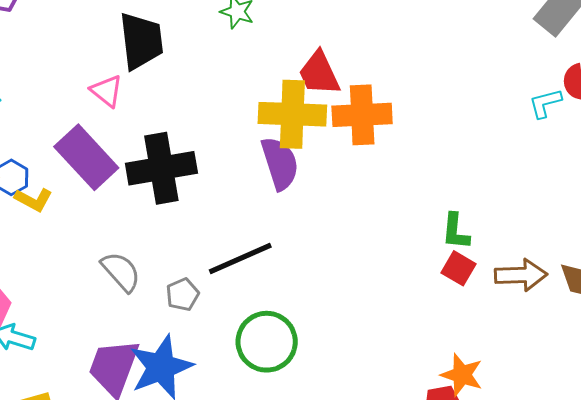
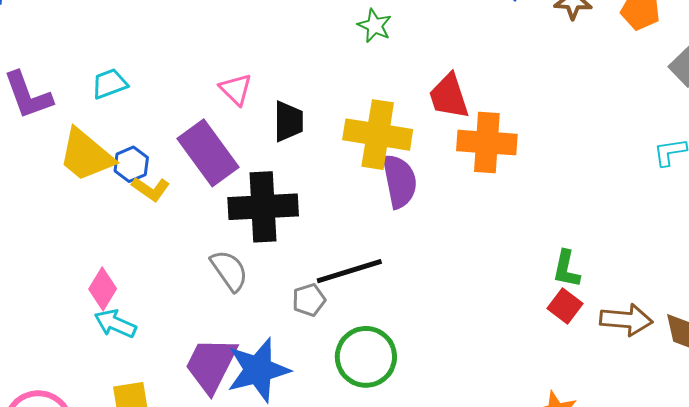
black trapezoid: (141, 41) -> (288, 121), moved, size x0.7
yellow cross: (292, 114) -> (378, 135), moved
black cross: (161, 168) -> (263, 207), moved
gray pentagon: (183, 295) -> (309, 300), moved

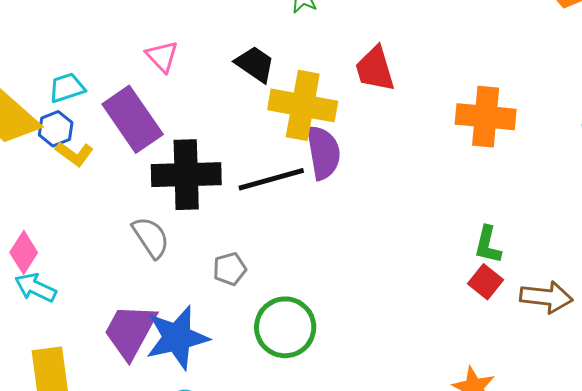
cyan trapezoid: (110, 84) -> (67, 88), moved
black trapezoid: (288, 121) -> (255, 64), moved, turned -57
orange cross: (487, 143) -> (486, 117), moved
black line: (349, 271) -> (271, 179), moved

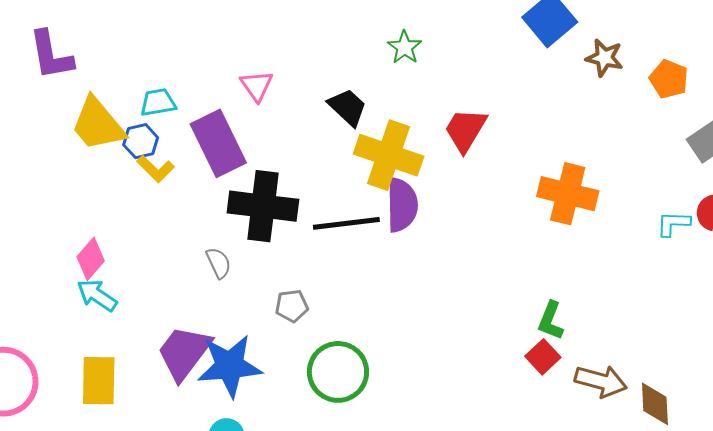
red trapezoid: (375, 69) -> (465, 130), turned 39
gray semicircle: (151, 237) -> (219, 263), size x0.7

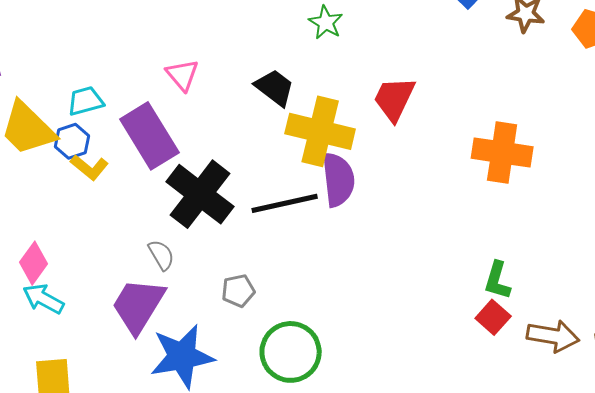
black cross: (263, 206) -> (200, 194), turned 36
purple trapezoid: (184, 353) -> (138, 306), moved

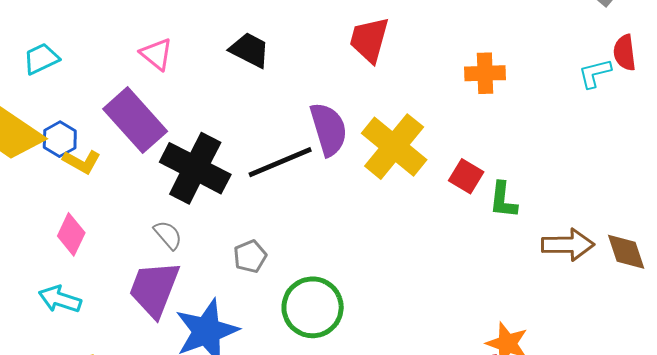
cyan trapezoid: (85, 101) -> (41, 59), moved
yellow cross: (320, 131) -> (394, 147), moved, turned 36
orange cross: (502, 153) -> (485, 73), size x0.7
pink diamond: (33, 263) -> (71, 234), moved
red square: (493, 317) -> (466, 176), moved

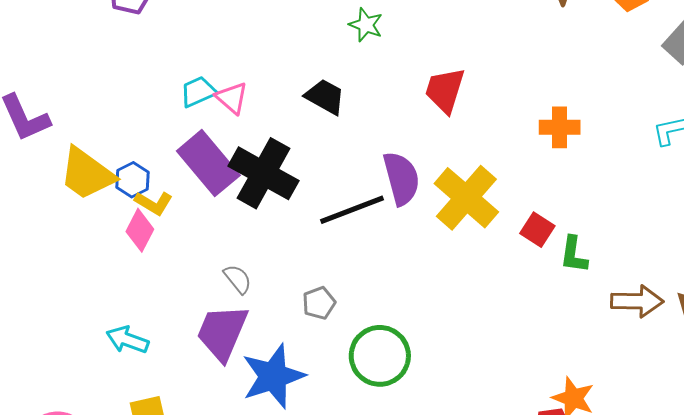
cyan trapezoid: (41, 59) -> (198, 92), moved
black cross: (195, 168) -> (263, 173), moved
pink diamond: (71, 234) -> (140, 230), moved

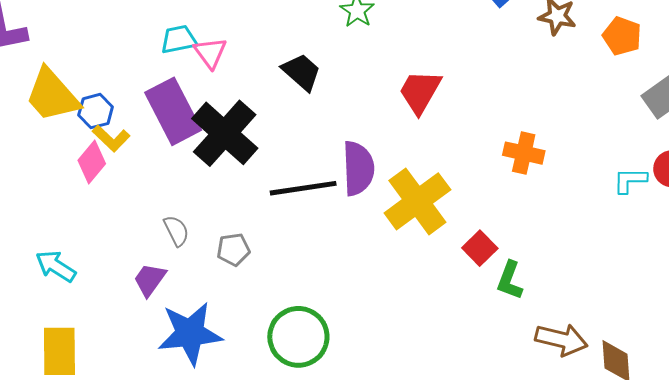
gray pentagon: (319, 303) -> (233, 249), moved
purple trapezoid: (222, 333) -> (150, 280), size x0.6

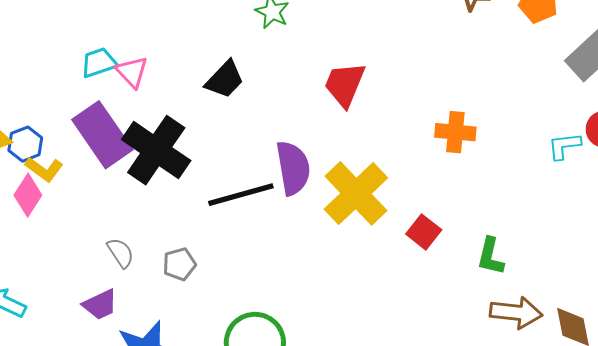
black trapezoid: (301, 72) -> (225, 79), turned 99
purple trapezoid: (150, 280) -> (100, 305), turned -144
green L-shape: (510, 280) -> (490, 256), moved

